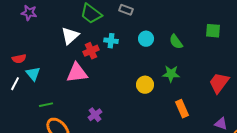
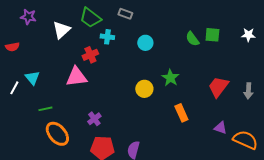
white triangle: (70, 36) -> (61, 30), moved
cyan cross: (111, 41) -> (107, 37), moved
green semicircle: (176, 42) -> (192, 39), moved
red semicircle: (19, 59) -> (12, 47), moved
green star: (171, 74) -> (170, 78), turned 30

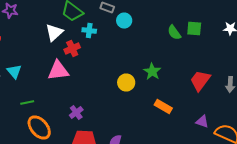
white triangle: (61, 30) -> (54, 32), moved
cyan circle: (145, 43) -> (124, 20), moved
orange rectangle: (181, 113) -> (163, 106), turned -36

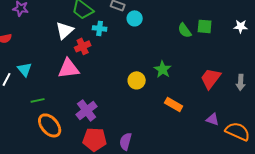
purple cross: (76, 112) -> (87, 110), size x1.5

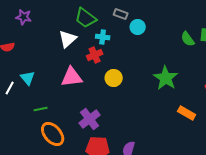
red cross: (83, 46) -> (95, 55), moved
green star: (163, 69) -> (166, 78), size x1.4
yellow circle: (137, 80) -> (114, 78), moved
orange rectangle: (174, 104) -> (187, 113), moved

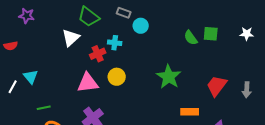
cyan cross: (103, 37) -> (115, 43), moved
pink triangle: (72, 77) -> (88, 83), moved
orange rectangle: (187, 113) -> (190, 112), turned -30

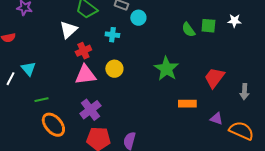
white star: (247, 34) -> (234, 21), moved
red cross: (98, 54) -> (83, 51), moved
gray arrow: (247, 90) -> (244, 92), moved

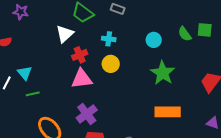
cyan circle: (138, 18) -> (154, 40), moved
yellow circle: (114, 69) -> (111, 64), moved
green line: (41, 100) -> (33, 94), moved
orange rectangle: (187, 104) -> (168, 112), moved, size x1.4

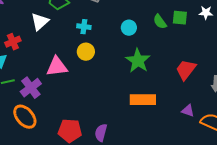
red cross: (80, 55) -> (13, 42), moved
purple cross: (87, 114) -> (31, 88), moved

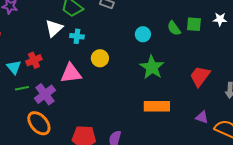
cyan cross: (84, 27) -> (77, 36), moved
red cross: (13, 42) -> (34, 60), moved

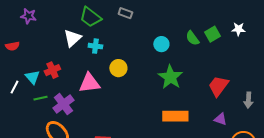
green square: (194, 24) -> (212, 34), turned -35
purple triangle: (202, 117) -> (220, 119), moved

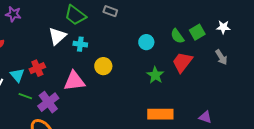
green star: (170, 77) -> (155, 75), size x0.7
red trapezoid: (218, 86) -> (182, 62), moved
green line: (40, 98) -> (25, 96), turned 32
gray arrow: (248, 100) -> (221, 57), moved, turned -35

